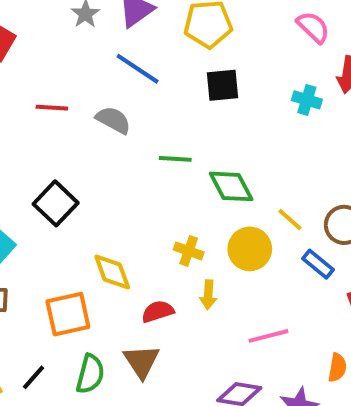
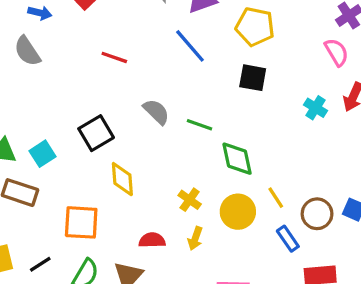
gray semicircle: (113, 120) -> (156, 112), moved
yellow diamond: (112, 272) -> (122, 179), moved

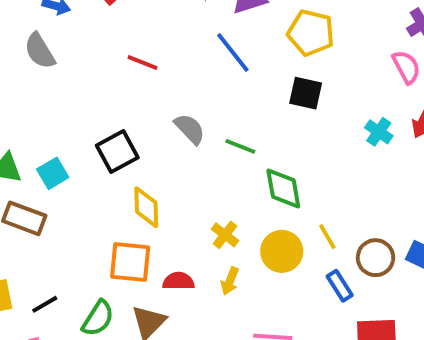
orange square: (81, 222) -> (130, 262), moved

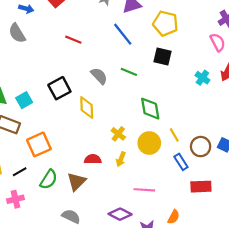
green line: (240, 146) -> (129, 72), moved
yellow diamond: (146, 207) -> (87, 108), moved
orange square: (130, 262) -> (39, 144), moved, turned -30

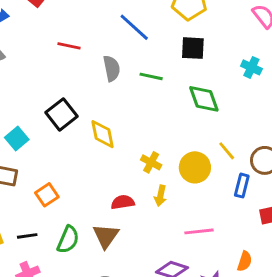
gray semicircle: (99, 76) -> (112, 68), moved, turned 42
green diamond: (150, 109) -> (204, 99), moved
orange square: (39, 144) -> (47, 195), size x0.7
blue rectangle: (181, 162) -> (242, 186), turned 56
black line: (20, 172) -> (27, 236), turned 32

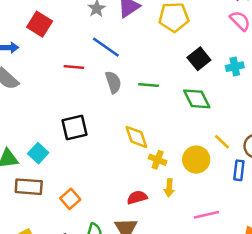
blue line: (134, 27) -> (106, 47), moved
black square: (193, 48) -> (199, 59), moved, turned -35
cyan cross: (251, 67) -> (235, 67), turned -30
black square: (61, 114) -> (75, 127), turned 32
yellow diamond: (103, 134) -> (136, 137), moved

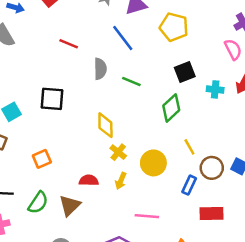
blue line: (106, 47) -> (123, 38), moved
green diamond: (197, 99) -> (171, 108), turned 56
yellow line: (222, 142) -> (189, 147), moved
orange square: (70, 199) -> (42, 159), moved

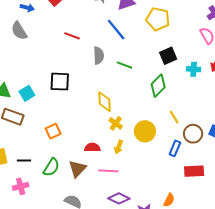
pink line: (147, 216) -> (108, 171), moved

